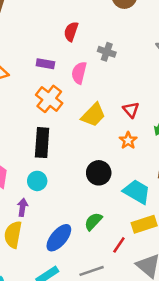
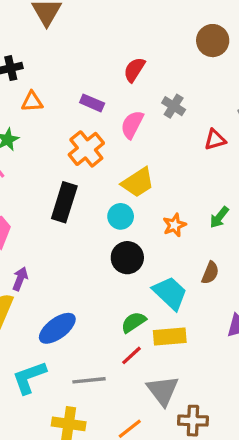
red triangle: (131, 110) -> (215, 140), moved, turned 42
cyan circle: (37, 181) -> (121, 216), moved
green semicircle: (93, 221) -> (134, 322), moved

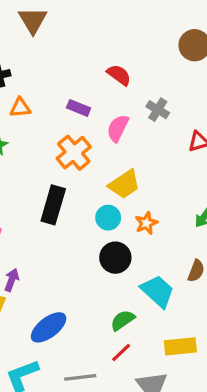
red semicircle: (134, 70) -> (119, 75), turned 95
orange star: (174, 225) -> (146, 223), moved
yellow rectangle: (170, 336) -> (180, 346), moved

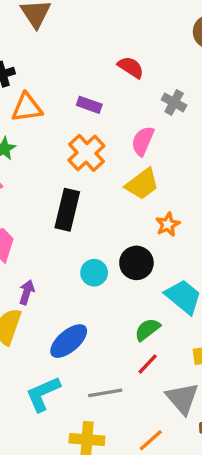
orange triangle: (20, 108) -> (27, 108), size x1.4
pink semicircle: (118, 128) -> (143, 141), moved
cyan circle: (108, 218) -> (94, 273), moved

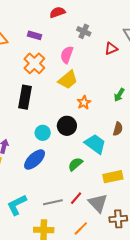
red semicircle: (131, 67) -> (57, 12), turned -49
blue ellipse: (69, 341) -> (35, 159), moved
red line: (148, 364) -> (76, 198), moved

